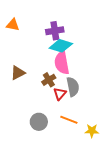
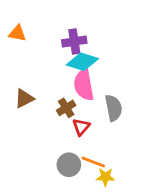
gray semicircle: (73, 87) -> (114, 108), moved
gray circle: (39, 122) -> (69, 165), moved
yellow star: (92, 131) -> (105, 177), moved

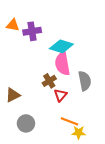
purple cross: (74, 42) -> (32, 31), moved
brown triangle: (24, 98) -> (13, 95), moved
gray circle: (69, 165) -> (26, 123), moved

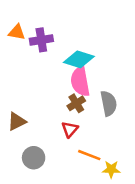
brown cross: (49, 81) -> (76, 103), moved
red triangle: (60, 95) -> (70, 129), moved
yellow star: (79, 133) -> (111, 169), moved

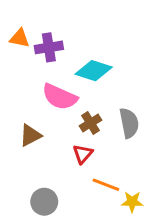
pink semicircle: (80, 81) -> (60, 97), moved, turned -56
brown triangle: (17, 121) -> (30, 135), moved
gray circle: (34, 158) -> (44, 202), moved

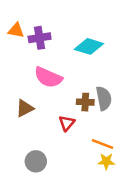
cyan diamond: (94, 71) -> (89, 46), moved
brown cross: (90, 123) -> (85, 102), moved, turned 35
orange line: (106, 185) -> (103, 144), moved

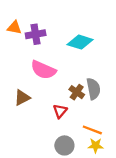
brown cross: (85, 102) -> (77, 92), turned 32
gray circle: (36, 161) -> (64, 145), moved

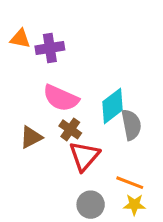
cyan diamond: (80, 42) -> (113, 106), moved, turned -55
brown cross: (77, 92) -> (70, 129), moved
red triangle: (60, 111) -> (84, 156), size x1.5

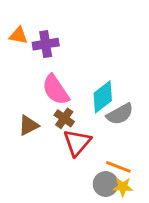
pink semicircle: (61, 98) -> (56, 90), turned 32
gray semicircle: (131, 125) -> (120, 114), turned 72
gray circle: (91, 205) -> (106, 184), moved

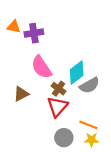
brown cross: (64, 118) -> (58, 89), moved
gray circle: (106, 184) -> (64, 138), moved

